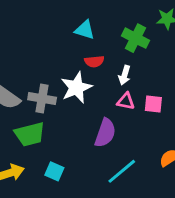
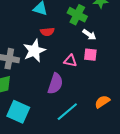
white arrow: (124, 75) -> (89, 35), moved, turned -72
pink square: (153, 104) -> (90, 55), moved
cyan square: (54, 171) -> (18, 112), size x1.6

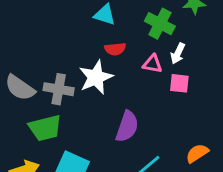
white arrow: (89, 35) -> (178, 53), turned 80
pink triangle: (70, 61) -> (152, 64), moved

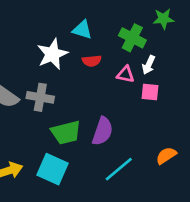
white star: (96, 77) -> (52, 54), moved
green trapezoid: (45, 128) -> (66, 133), moved

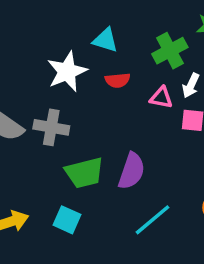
green cross: (132, 38) -> (170, 51), turned 35
cyan square: (52, 169) -> (67, 220), size x0.7

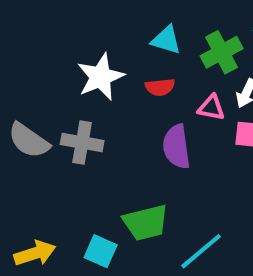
cyan triangle: (105, 40) -> (166, 40), moved
purple semicircle: (132, 171) -> (176, 147), moved, turned 153
green trapezoid: (84, 173) -> (146, 223), moved

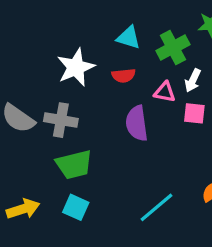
green trapezoid: (146, 223) -> (74, 165), moved

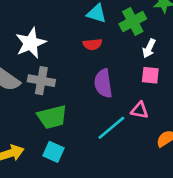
white star: (76, 67) -> (31, 43), moved
pink triangle: (165, 92) -> (140, 110), moved
cyan line: (156, 207) -> (111, 128), moved

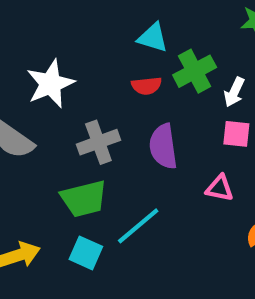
green cross: (133, 21) -> (195, 71), moved
gray cross: (41, 81) -> (98, 142), moved, turned -30
cyan line: (111, 128) -> (138, 226), moved

